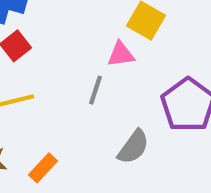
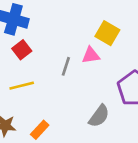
gray line: (96, 90) -> (66, 66), moved

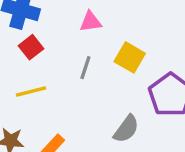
yellow square: (107, 33) -> (130, 57), moved
pink triangle: (91, 55) -> (91, 22), moved

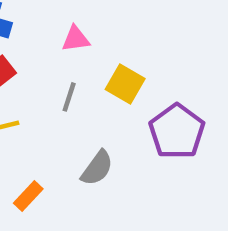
gray semicircle: (126, 129) -> (97, 168), moved

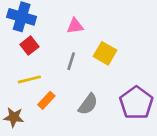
purple pentagon: (177, 131) -> (136, 103), moved
orange rectangle: (28, 196) -> (46, 100), moved

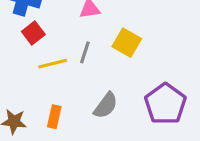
yellow line: (29, 79) -> (53, 64), moved
orange rectangle: (46, 100) -> (54, 117), moved, turned -30

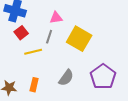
yellow square: (127, 43) -> (79, 39), size x1.4
gray line: (85, 52) -> (49, 37), moved

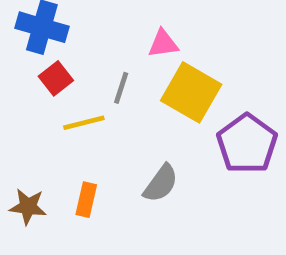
pink triangle: (56, 18) -> (163, 44), moved
purple pentagon: (103, 77) -> (247, 144), moved

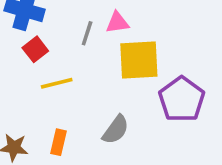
gray line: (121, 88) -> (87, 33), moved
yellow square: (191, 92) -> (139, 60), turned -33

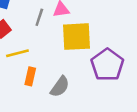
orange rectangle: (59, 142) -> (30, 76), moved

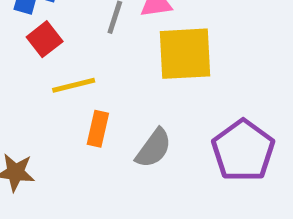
purple pentagon: (107, 65) -> (243, 151), moved

